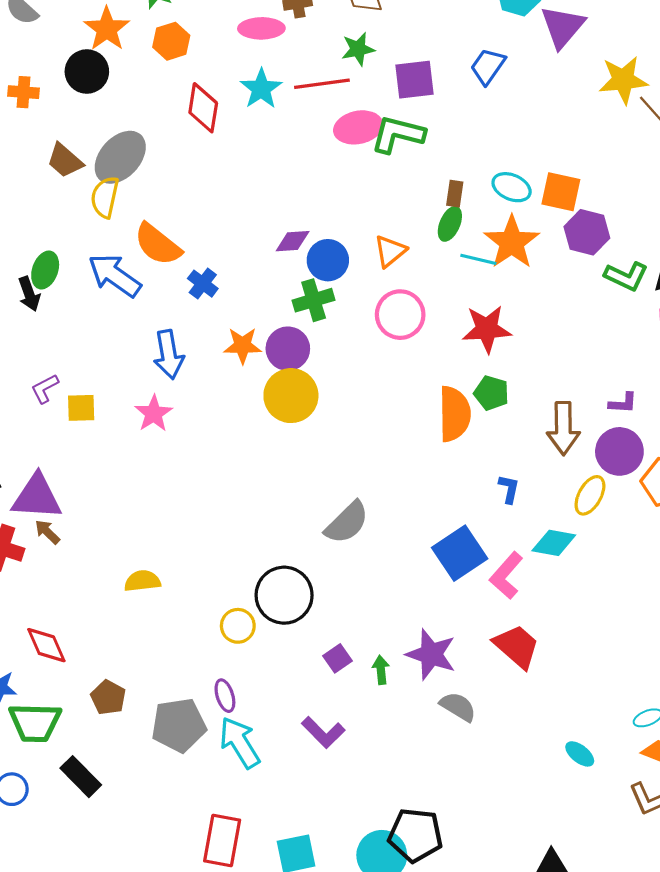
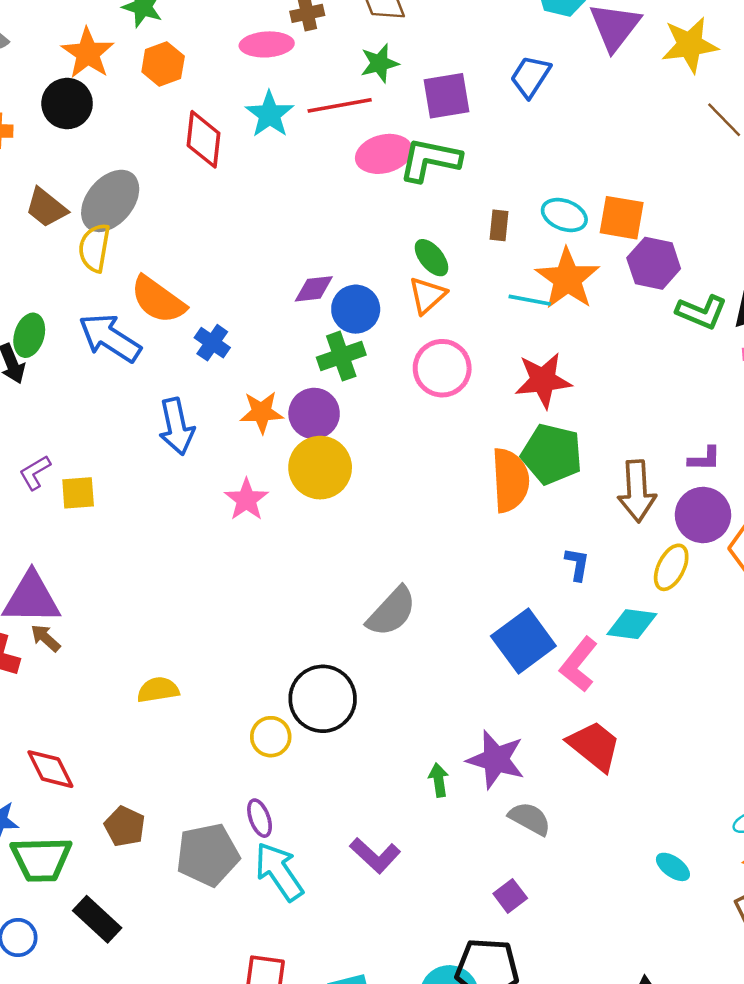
yellow star: (623, 80) -> (690, 45), moved
green ellipse: (450, 224) -> (431, 258), moved, turned -60
green pentagon: (491, 393) -> (552, 454), size x1.5
pink star: (154, 414) -> (246, 500), moved
purple square: (338, 658) -> (510, 896), moved

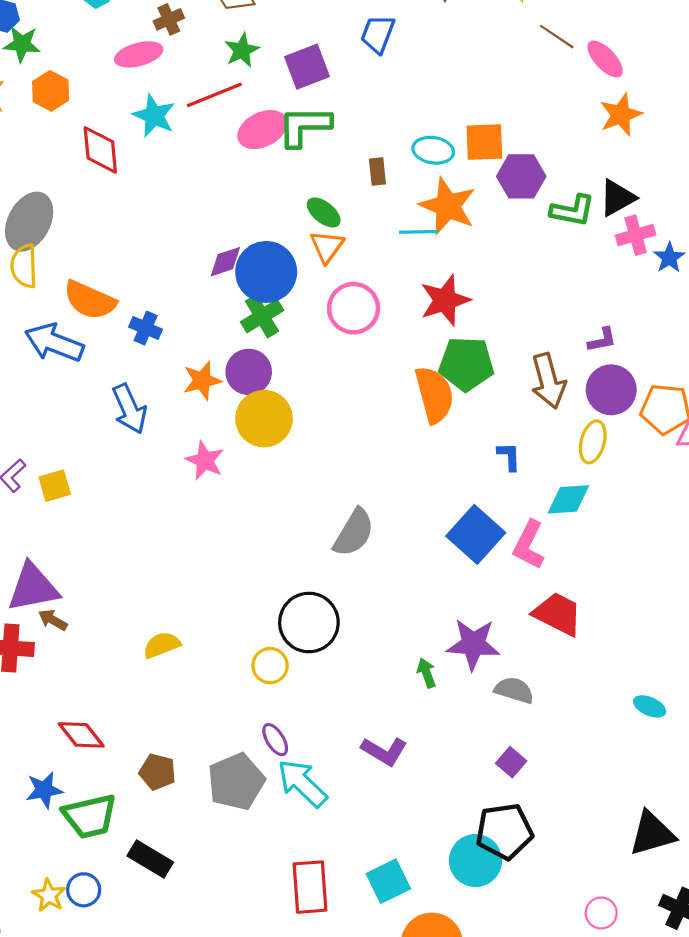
blue circle: (356, 309) -> (266, 272), size x1.4

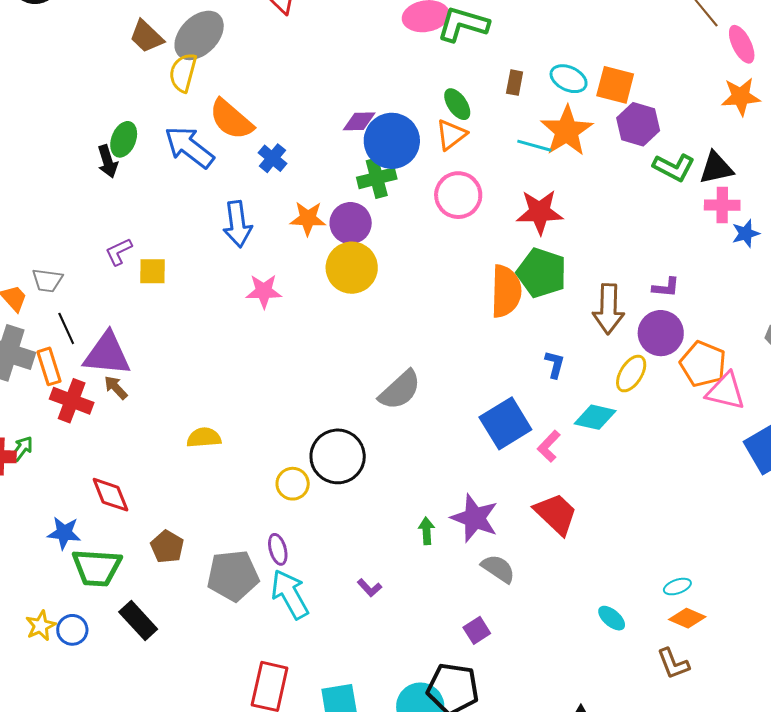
pink star: (205, 460) -> (264, 291), moved, turned 30
pink L-shape: (529, 545) -> (549, 446), size x0.7
purple L-shape: (384, 751) -> (370, 588), size x0.6

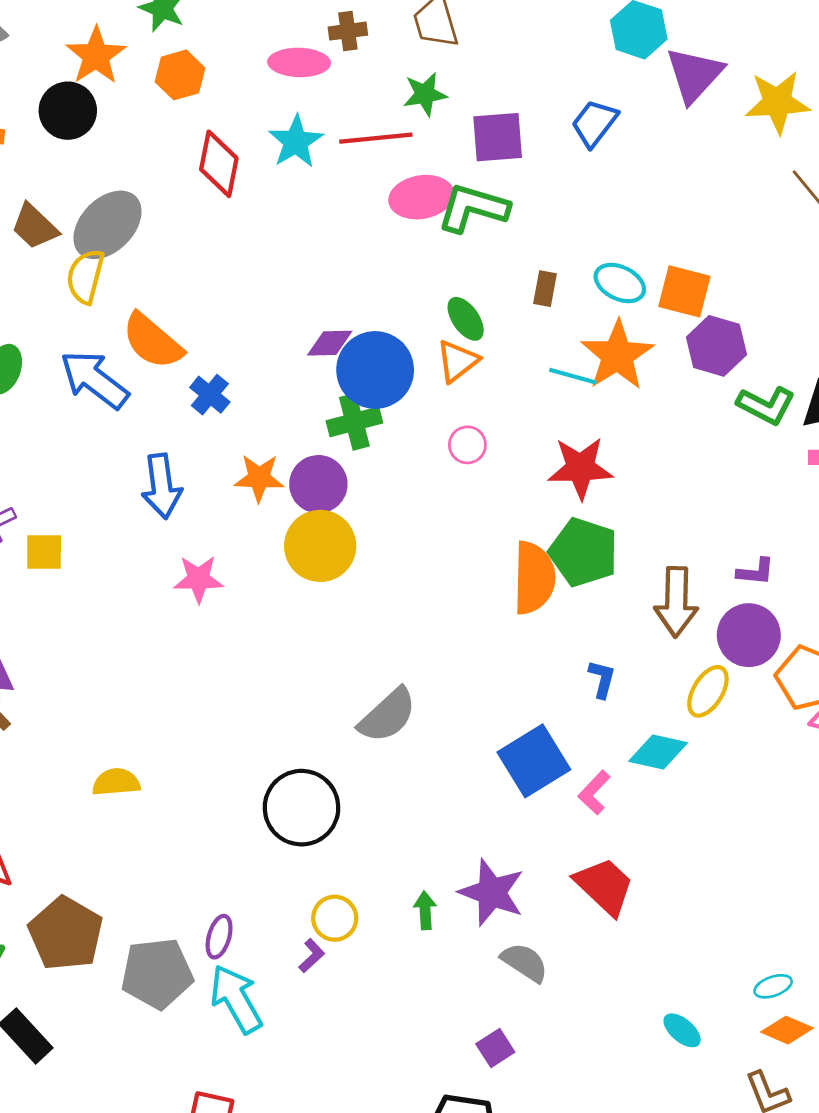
pink circle: (458, 195) -> (467, 445), size x0.6
yellow circle: (293, 484) -> (335, 918), moved
brown pentagon: (167, 547) -> (66, 934), size x1.6
purple ellipse: (278, 549) -> (219, 937), turned 32
purple L-shape: (370, 588) -> (312, 956), moved, turned -90

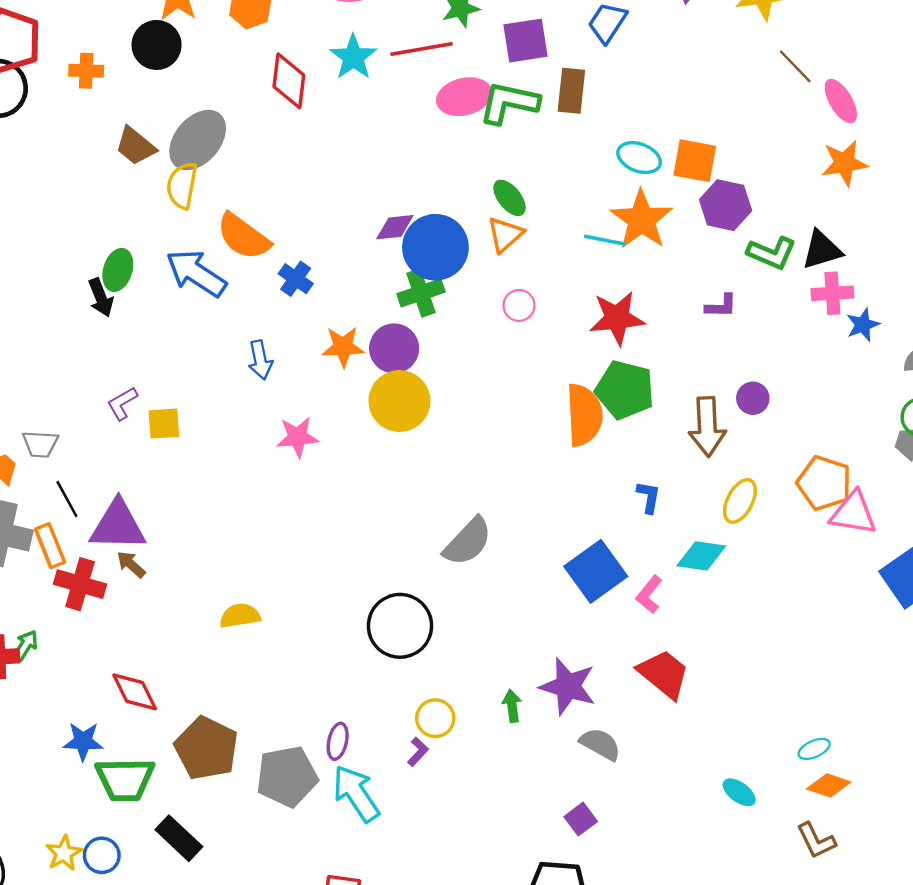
brown rectangle: (545, 289) -> (571, 91), moved, size x1.5
blue arrow: (162, 486) -> (260, 360), size x0.7
purple L-shape: (756, 572) -> (721, 306), moved
purple circle: (749, 635) -> (753, 398), moved, size x0.6

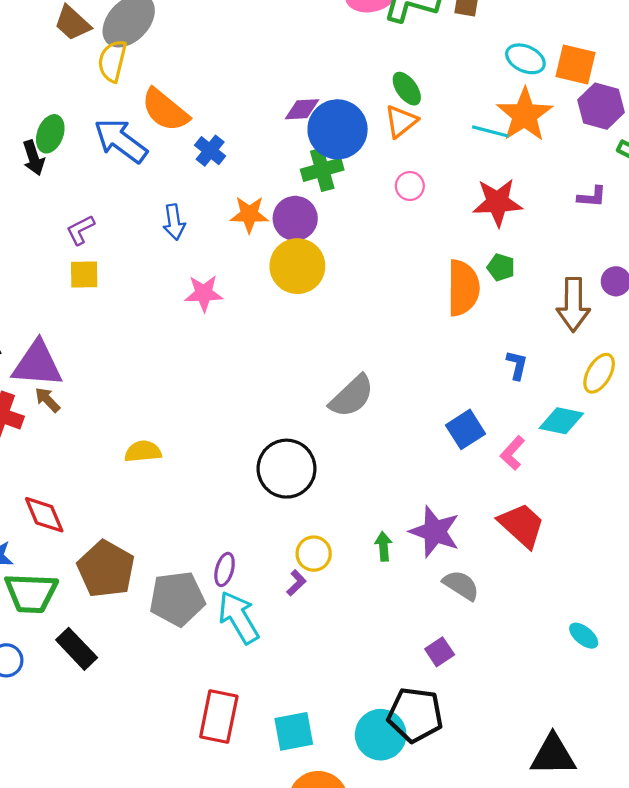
green pentagon: (625, 390) -> (501, 267), size x0.5
purple L-shape: (122, 403) -> (80, 230), moved
blue square: (596, 571) -> (466, 429), size x0.7

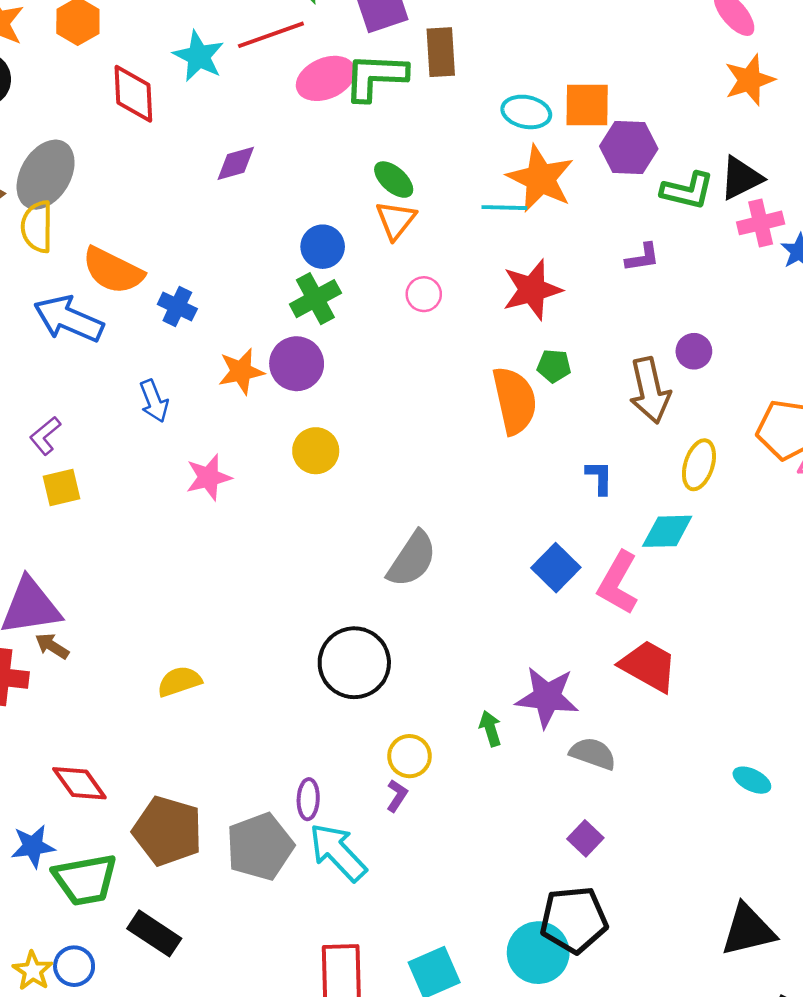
purple diamond: (302, 109) -> (236, 163), moved
blue circle: (338, 129) -> (323, 247), size x0.6
yellow circle: (297, 266) -> (316, 451), moved, size x0.7
pink L-shape: (513, 453) -> (618, 583), size x1.5

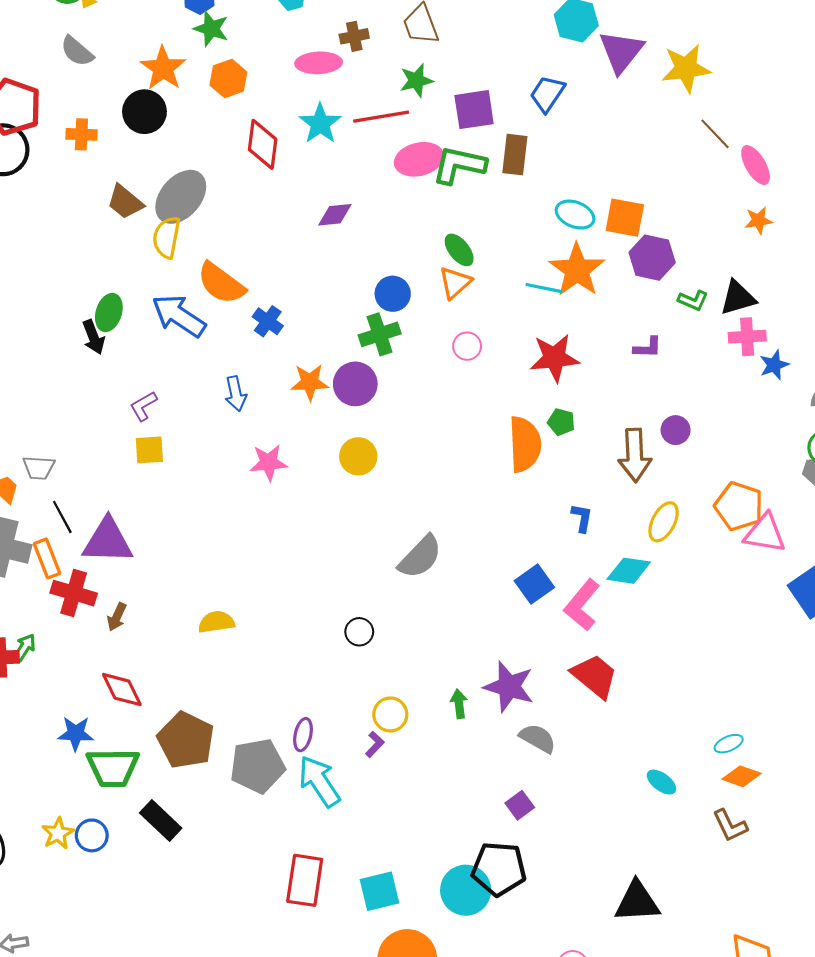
orange star: (750, 80) -> (759, 220), size x0.7
green L-shape: (687, 191) -> (693, 300), size x0.7
brown arrow: (52, 646) -> (117, 617), moved, turned -108
black circle: (354, 663) -> (359, 632), size x0.5

